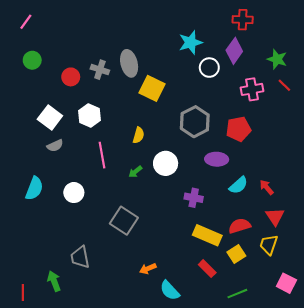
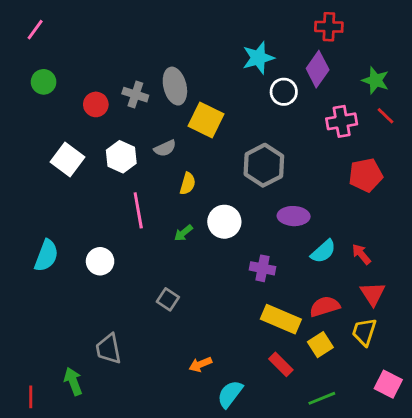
red pentagon: (238, 129) -> (366, 175), moved
gray semicircle: (55, 146) -> (165, 148), moved
gray square: (124, 221) -> (168, 299), size x0.6
cyan semicircle: (170, 290) -> (230, 394), turned 80

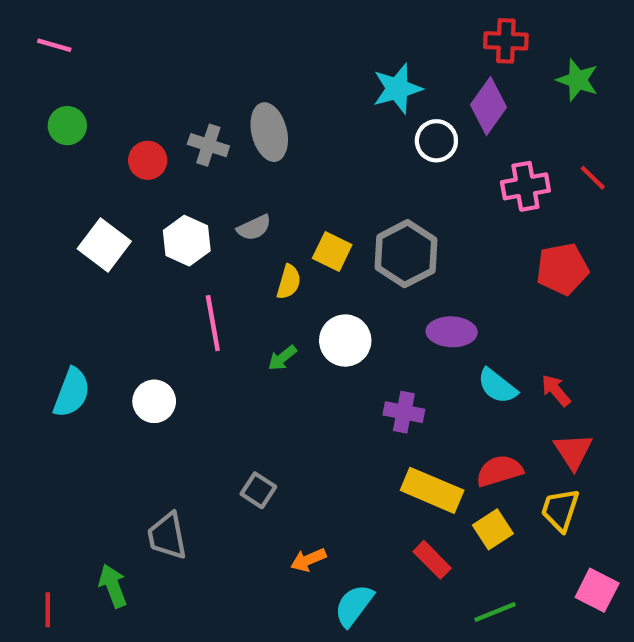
pink line: (35, 30) -> (54, 45), turned 70
green star: (376, 80) -> (578, 80), moved
yellow square: (206, 120) -> (332, 251), moved, size x0.7
cyan semicircle: (323, 251) -> (497, 386), turned 80
gray square: (168, 299) -> (258, 490), moved

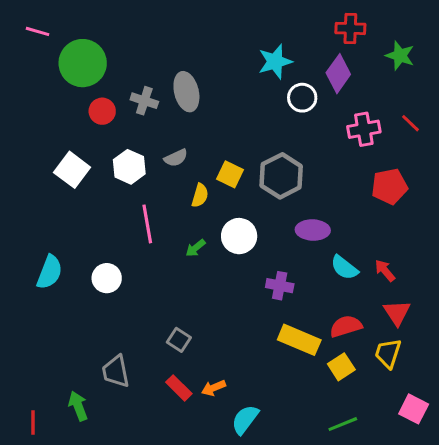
green circle: (67, 126) -> (83, 63), moved, size x1.8
red rectangle: (432, 560) -> (179, 388), moved

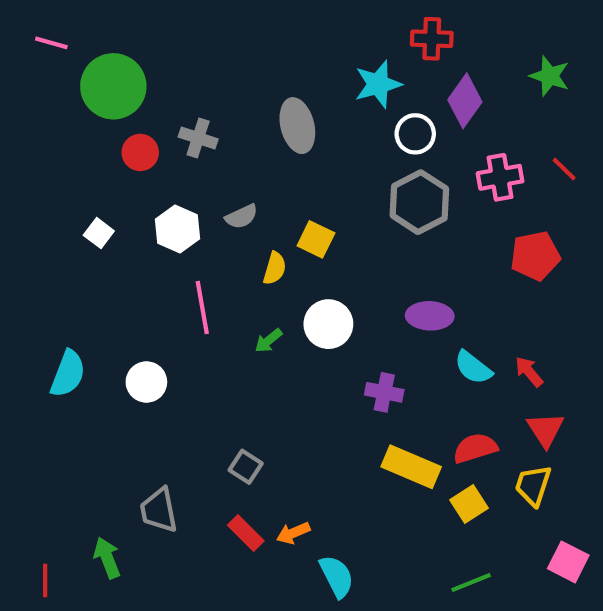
red cross: (350, 28) -> (432, 39), moved
gray ellipse: (186, 92) -> (297, 126), moved
white square: (72, 170) -> (99, 233), size x0.6
gray hexagon: (281, 176) -> (419, 202), moved
cyan semicircle: (245, 420) -> (337, 576), turned 116

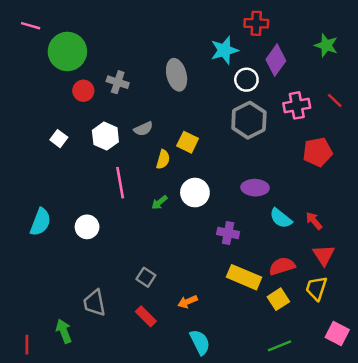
orange arrow: (293, 533) -> (188, 302), moved

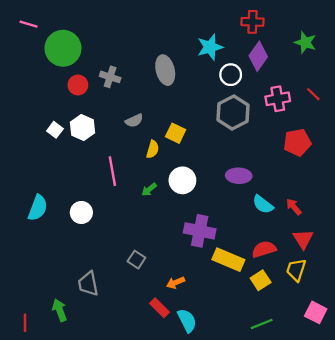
red cross: (256, 23) -> (252, 22), moved
white hexagon: (105, 136) -> (83, 127), moved
purple cross: (228, 233) -> (200, 231), moved, size x1.5
red rectangle: (146, 316) -> (159, 308), moved

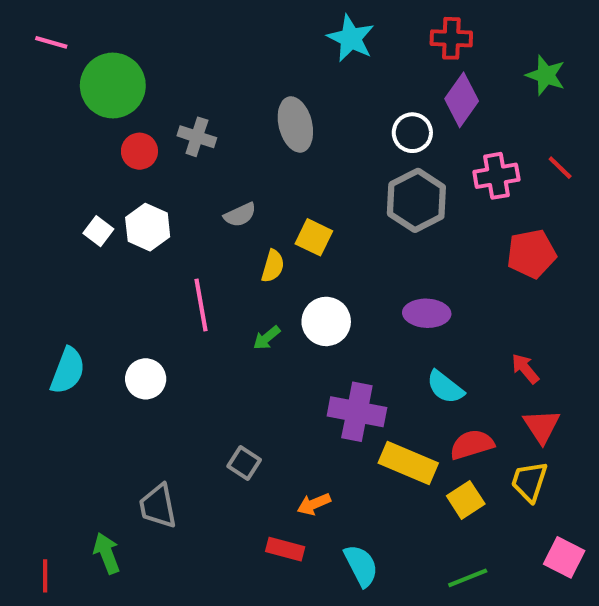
cyan star: (210, 47) -> (351, 38), moved, turned -30
cyan semicircle: (263, 204) -> (445, 387), moved
red rectangle: (159, 308) -> (285, 549), turned -30
cyan semicircle: (187, 320) -> (361, 566), moved

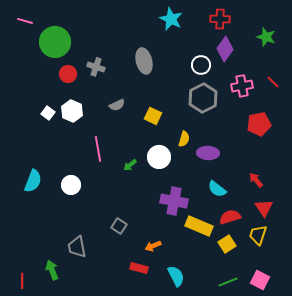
yellow semicircle: (273, 266) -> (184, 139), moved
pink square: (564, 557) -> (260, 280), moved

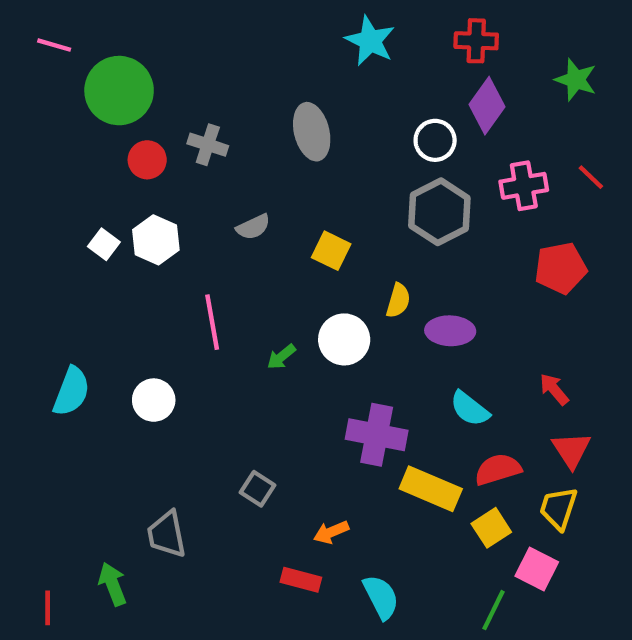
pink square: (260, 280) -> (537, 569), moved
green line: (228, 282) -> (493, 610), turned -42

